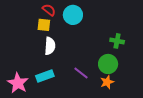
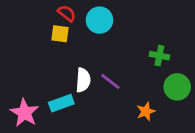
white semicircle: (50, 46) -> (83, 80), moved
green circle: (108, 64) -> (177, 87), moved
purple line: (81, 73) -> (110, 81), moved

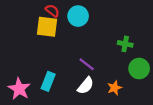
yellow square: (60, 34) -> (47, 27), size x1.5
white semicircle: (83, 80) -> (86, 86), moved, turned 36
cyan rectangle: (61, 103) -> (48, 81), turned -48

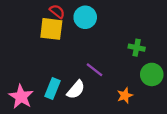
white semicircle: (86, 86) -> (76, 90), moved

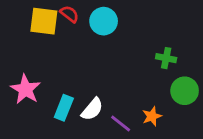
yellow square: (51, 29) -> (44, 21), moved
purple line: (95, 70) -> (121, 123), moved
pink star: (21, 97) -> (25, 89), moved

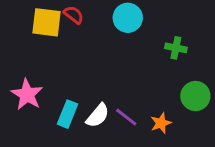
cyan circle: (104, 21) -> (128, 18), moved
green cross: (166, 58) -> (176, 48), moved
purple line: (121, 123) -> (126, 117), moved

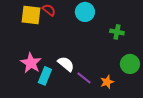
pink star: (27, 95) -> (31, 63), moved
white semicircle: (98, 116) -> (66, 64), moved, turned -90

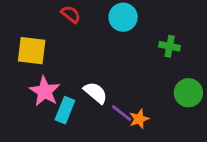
yellow square: (31, 15) -> (32, 51), moved
orange star: (107, 82) -> (139, 119), moved

